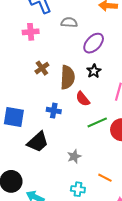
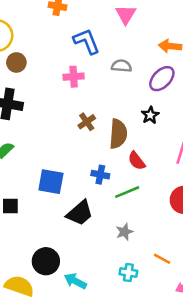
purple ellipse: (94, 43) -> (162, 79), moved
black star: (94, 71) -> (150, 115), moved
green line: (97, 122) -> (127, 192), moved

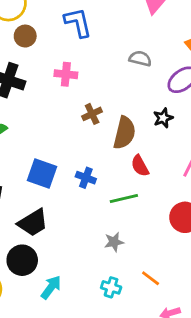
blue L-shape: (87, 41) -> (78, 23), moved
pink cross: (74, 77) -> (66, 74), moved
blue cross: (100, 175) -> (86, 178), moved
black trapezoid: (80, 213) -> (33, 223), moved
cyan arrow: (75, 281) -> (51, 287), turned 90

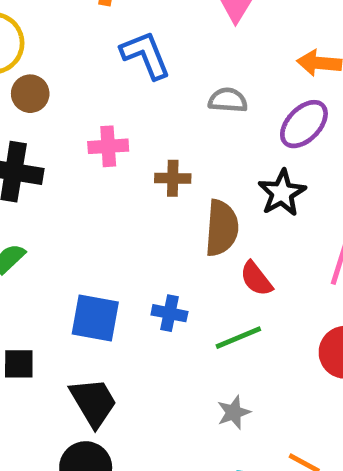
blue L-shape: (78, 23) -> (146, 55), moved
brown cross: (92, 114) -> (173, 178), moved, turned 36
black star: (163, 118) -> (282, 193), size x1.4
black trapezoid: (33, 223) -> (93, 402), turned -80

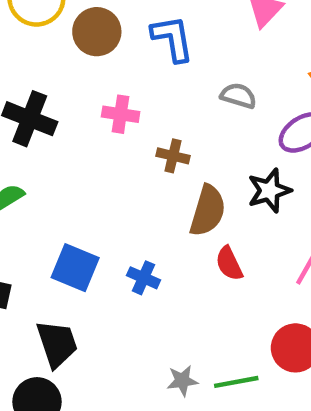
brown circle: (30, 94) -> (97, 32), moved, size x1.4
green line: (238, 338) -> (236, 382), moved

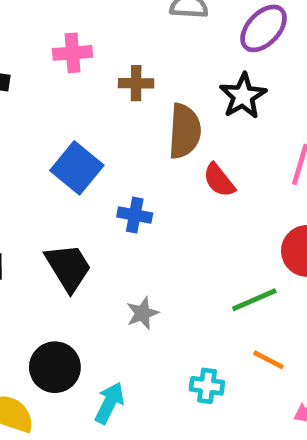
blue square: (75, 268) -> (77, 168), moved, turned 30
black trapezoid: (57, 344) -> (68, 267), moved
gray star: (182, 381) -> (142, 313), moved

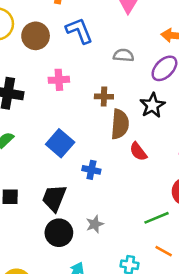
brown cross: (136, 83) -> (104, 97), moved
black trapezoid: (68, 267) -> (54, 198), turned -128
black circle: (55, 367) -> (59, 233), moved

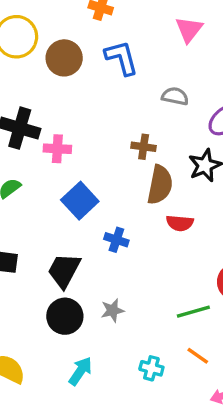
pink cross: (59, 80) -> (57, 149), moved
red semicircle: (138, 152) -> (180, 223), turned -54

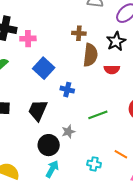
red semicircle: (180, 223) -> (112, 69), moved
green line: (193, 312) -> (98, 115), moved
black circle: (65, 316) -> (49, 145), moved

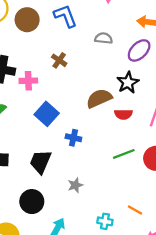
brown cross: (79, 33) -> (59, 60), moved, turned 32
brown semicircle: (90, 55) -> (99, 98), turned -120
green line: (98, 115) -> (124, 154), moved
black circle: (49, 145) -> (32, 202), moved

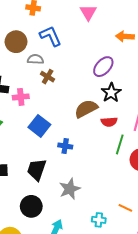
gray semicircle: (104, 38) -> (35, 59), moved
purple ellipse: (139, 50) -> (103, 67), moved
green line: (124, 154) -> (120, 144), moved, turned -48
gray star: (75, 185) -> (70, 189), size x1.5

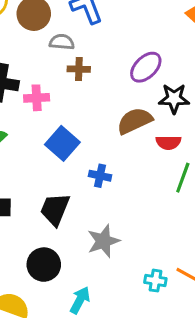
purple ellipse: (103, 67) -> (146, 67), moved
brown cross: (48, 77) -> (79, 69), turned -32
black star: (111, 93) -> (174, 98), turned 30
cyan cross: (99, 220) -> (155, 281), moved

